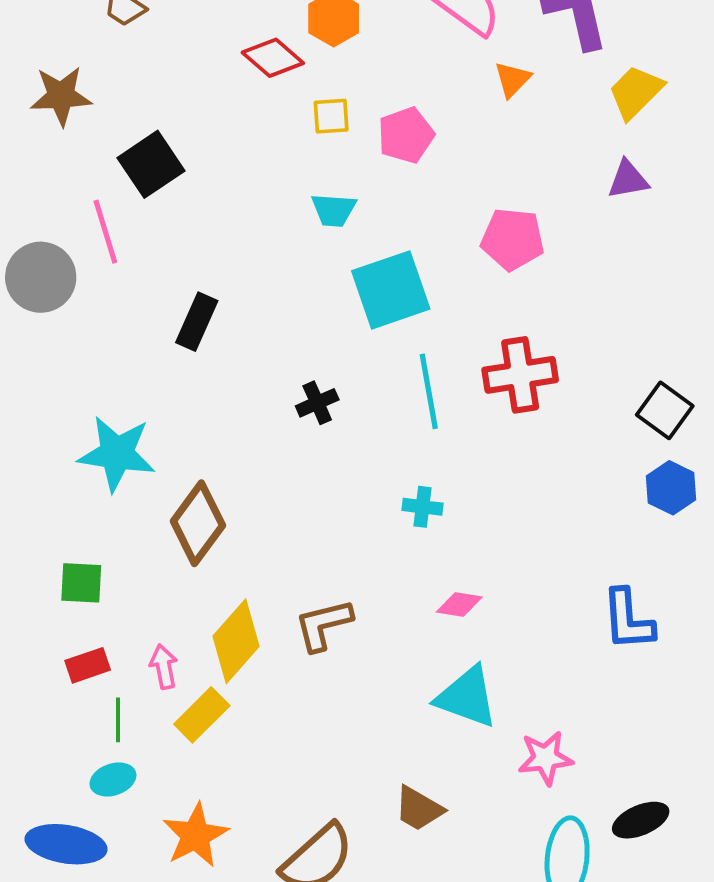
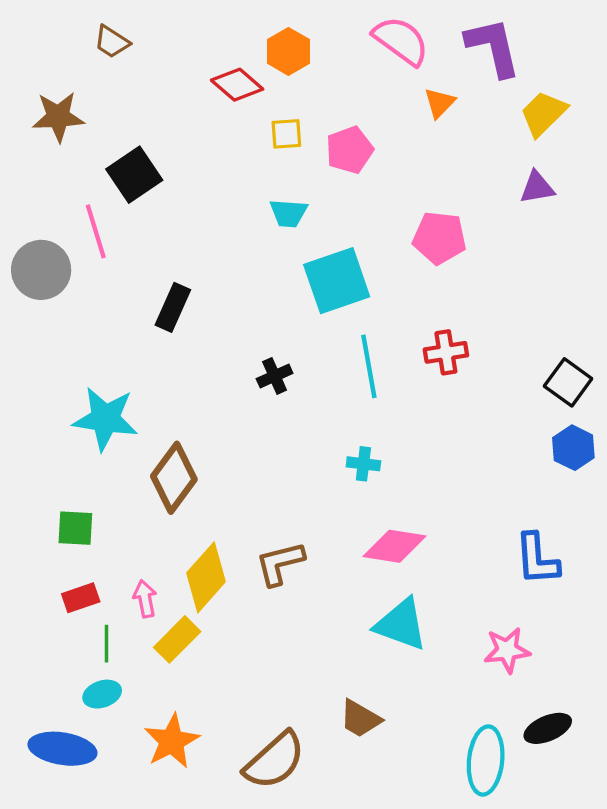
red cross: (520, 375) -> (446, 352), size x0.7
pink diamond: (459, 604) -> (395, 546), size x1.6
pink star: (545, 758) -> (507, 650), moved

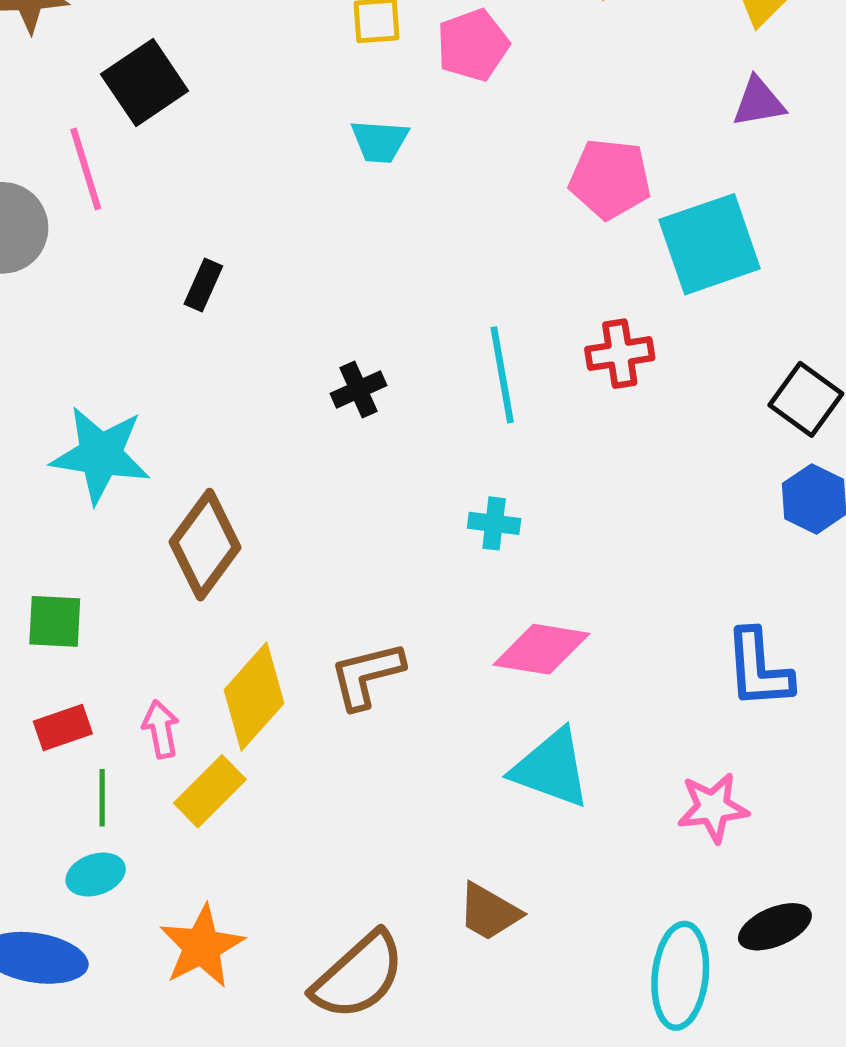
cyan square: (337, 281) -> (710, 244), moved
black rectangle: (173, 307) -> (203, 285), size x0.7

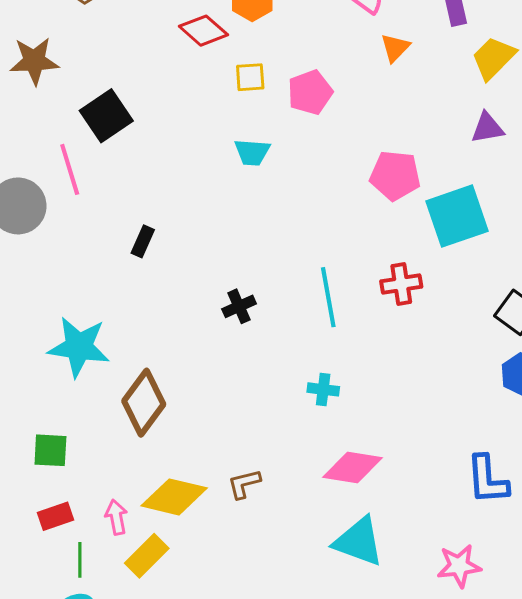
brown L-shape: (367, 675) -> (244, 484), size x0.7
yellow diamond: (254, 697) -> (174, 497), turned 62

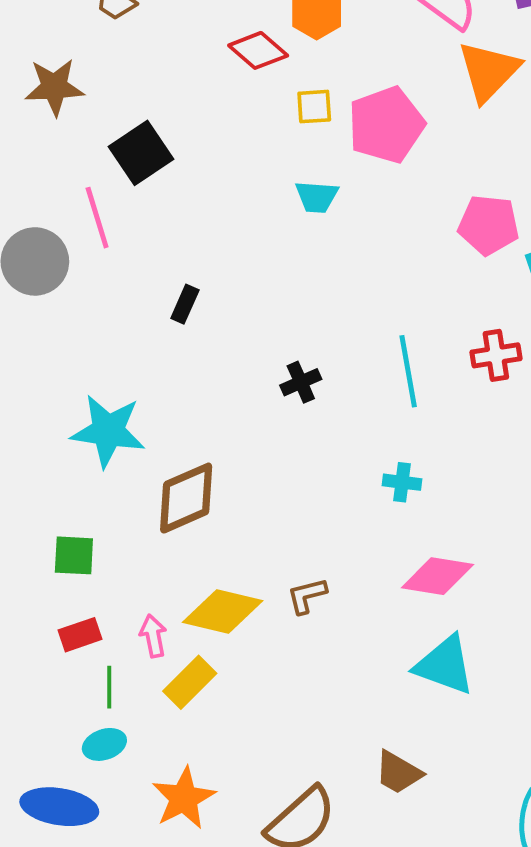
orange triangle: (395, 48) -> (489, 71), size x1.8
pink pentagon: (310, 92) -> (386, 125), size x1.4
brown diamond: (144, 403) -> (186, 498), turned 30

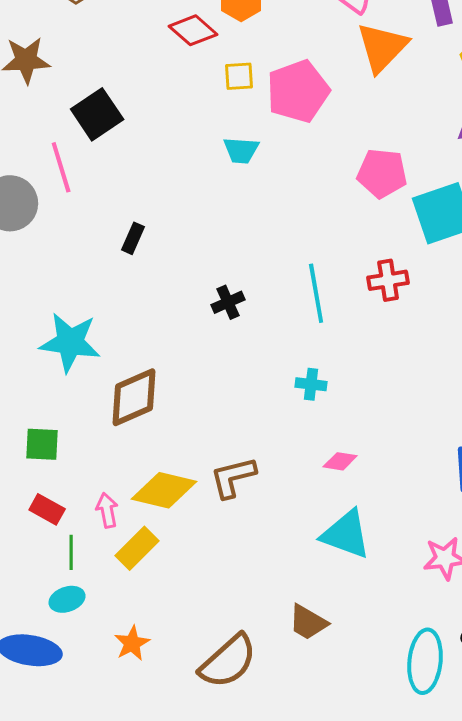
pink diamond: (437, 576) -> (340, 461), size x0.6
brown L-shape: (307, 596) -> (233, 477), size x1.4
red rectangle: (80, 635) -> (47, 509), turned 48
orange star: (184, 798) -> (132, 643), size x0.7

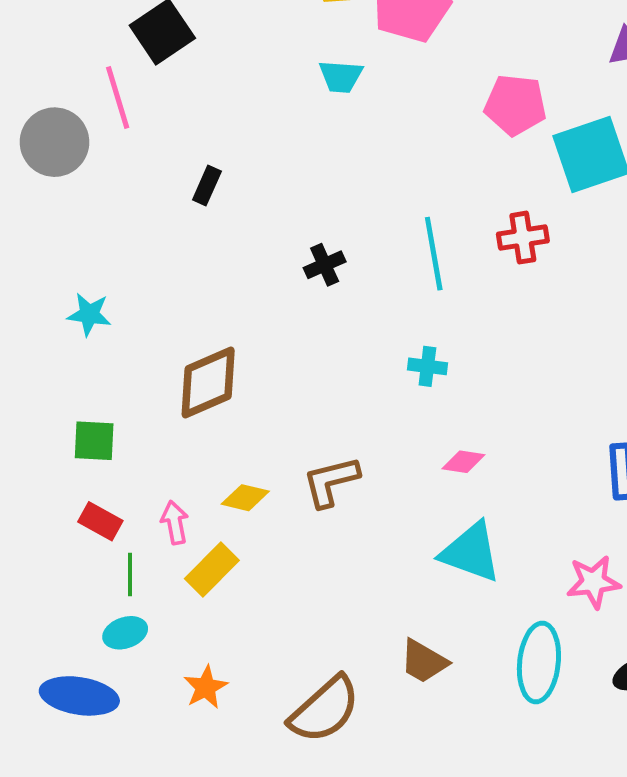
cyan star: (70, 342) -> (89, 314), moved, size x0.6
yellow diamond: (164, 490) -> (245, 498), size x0.6
cyan ellipse: (425, 661) -> (539, 662), moved

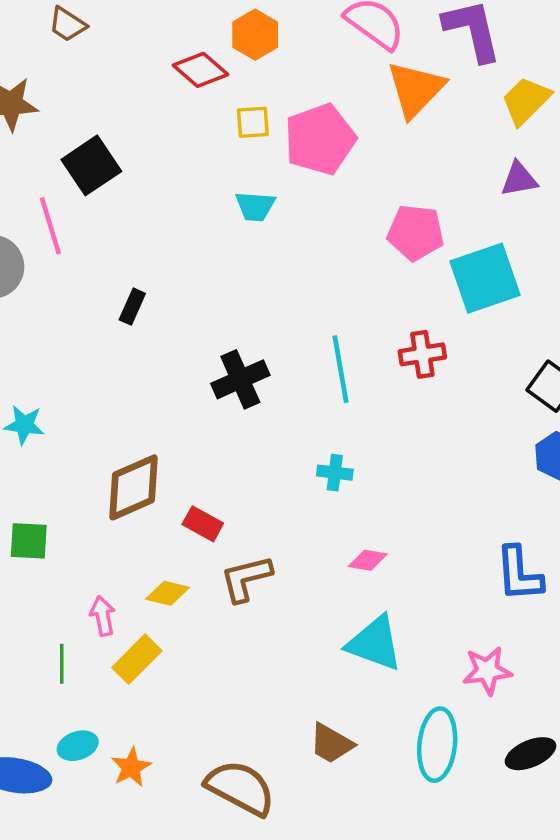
black cross: (325, 265) -> (240, 379), size x1.5
red rectangle: (100, 521) -> (203, 524), moved
cyan ellipse: (125, 633) -> (78, 746), moved
brown semicircle: (325, 710) -> (240, 788), turned -110

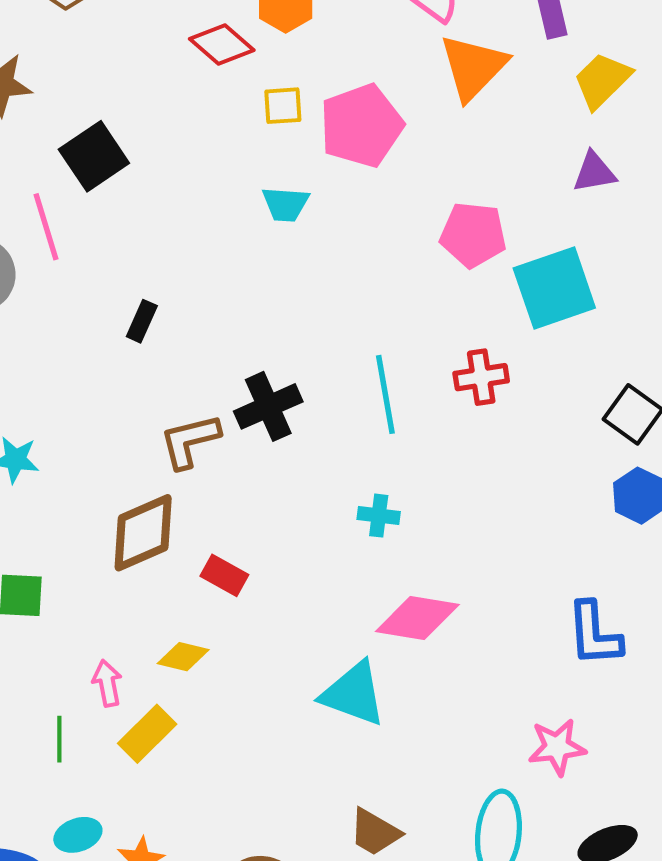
pink diamond: (368, 560) -> (417, 618), size x1.8
brown L-shape: (246, 578) -> (190, 441), moved
cyan triangle: (375, 643) -> (353, 694), moved

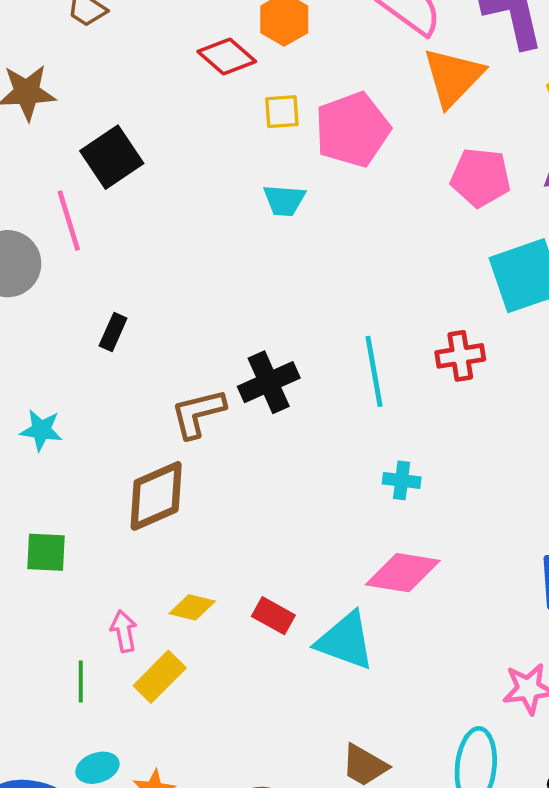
pink pentagon: (473, 235) -> (481, 177), moved
black rectangle: (142, 321) -> (113, 332), moved
cyan cross: (379, 516) -> (402, 480), moved
red rectangle: (224, 575) -> (273, 616), moved

